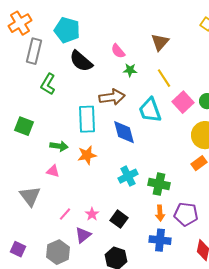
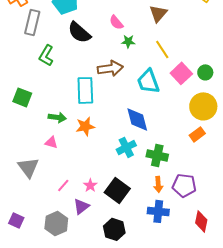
blue diamond: (124, 132) -> (137, 119), moved
black square: (119, 219) -> (117, 190), size x1.4

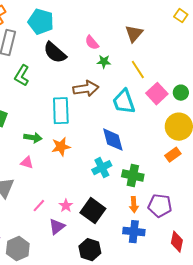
gray hexagon: (56, 223) -> (18, 249), moved

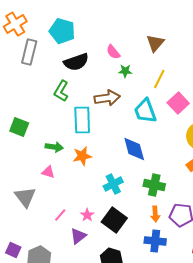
black semicircle: (55, 53) -> (76, 62), turned -60
yellow line: (138, 70) -> (159, 79), turned 60
green L-shape: (22, 76) -> (61, 91), moved
cyan cross: (102, 168) -> (113, 184), moved

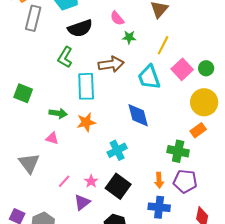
green cross: (154, 185) -> (178, 151), moved

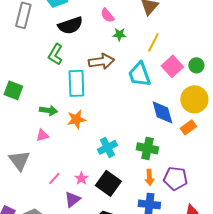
blue diamond: (138, 115) -> (162, 112), moved
pink triangle: (52, 138) -> (42, 135), turned -32
green cross: (178, 151) -> (147, 148), moved

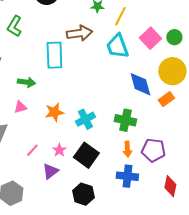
yellow line: (153, 42) -> (120, 16), moved
green L-shape: (55, 54) -> (14, 26), moved
orange star: (76, 119) -> (54, 112), moved

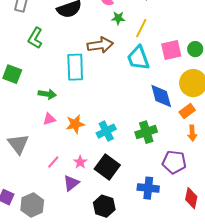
pink square: (150, 38) -> (171, 50), turned 30
pink triangle: (20, 107) -> (49, 119), moved
green cross: (125, 120) -> (146, 132), turned -30
orange arrow: (127, 149) -> (192, 133), moved

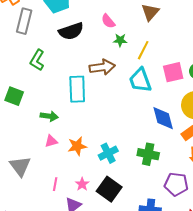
green cross: (146, 132) -> (148, 154), turned 30
pink line: (53, 162) -> (55, 184), turned -32

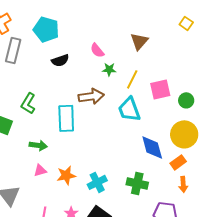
black semicircle: (71, 31) -> (60, 60), size x0.7
green L-shape: (37, 60) -> (28, 103), moved
pink square: (173, 72) -> (160, 89), moved

